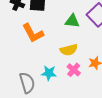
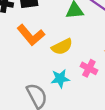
yellow semicircle: (69, 50) -> (62, 47), moved

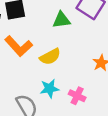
pink cross: (89, 68) -> (77, 96), moved

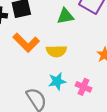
yellow semicircle: (50, 57) -> (56, 51), turned 30

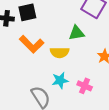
green triangle: (65, 16) -> (77, 33), moved

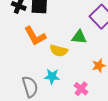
pink cross: (85, 86) -> (81, 89), moved

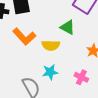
green triangle: (79, 37) -> (68, 27), turned 35

